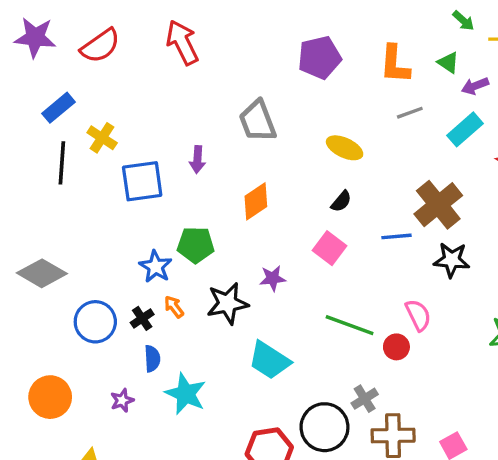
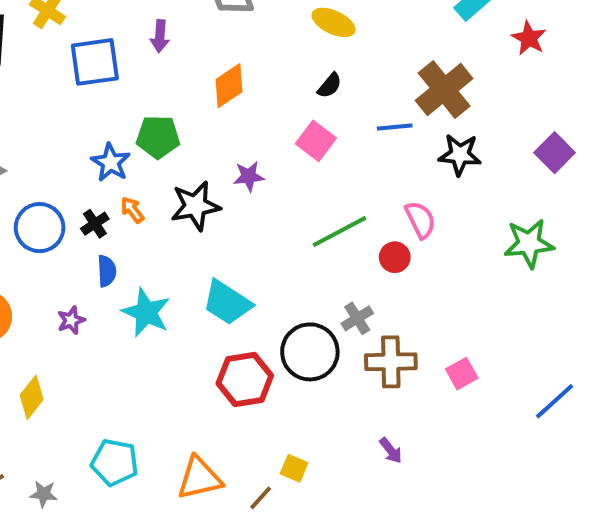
green line: (350, 325) -> (339, 232), turned -48
cyan trapezoid: (269, 360) -> (227, 303), moved

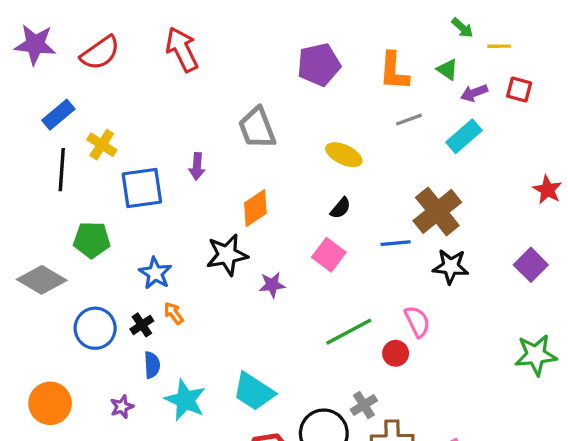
red star: (529, 38) -> (547, 190), moved
green pentagon: (158, 137) -> (92, 240), moved
black star: (195, 206) -> (227, 255), moved
green star: (529, 243) -> (536, 355), moved

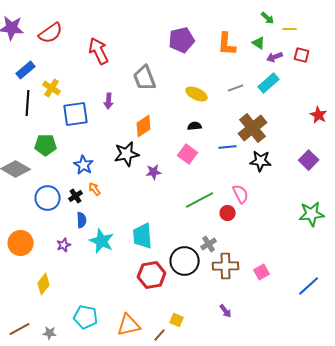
red arrow: (182, 50) -> (99, 51), moved
gray line: (409, 120) -> (236, 88), moved
black semicircle: (340, 208) -> (195, 126), turned -136
cyan trapezoid: (254, 392) -> (143, 236), turned 52

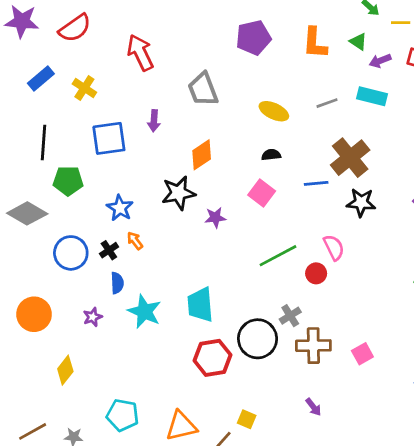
cyan rectangle: (269, 83) -> (372, 96), turned 55
yellow cross: (52, 88) -> (84, 88), moved
black line: (28, 103) -> (44, 143), moved

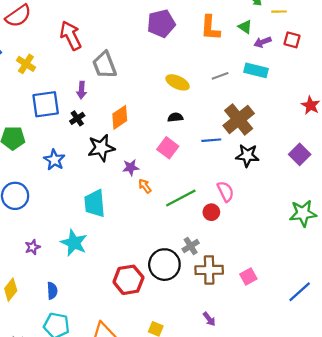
gray trapezoid: (203, 89) -> (104, 65), moved
orange arrow: (135, 241) -> (145, 186), moved
black cross: (109, 250) -> (77, 118), moved
blue semicircle: (117, 283) -> (52, 291), moved
cyan trapezoid: (200, 305) -> (95, 203), moved

